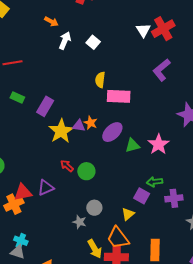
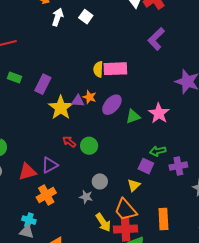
yellow semicircle: (100, 80) -> (98, 69), moved
orange cross: (14, 204) -> (46, 195), moved

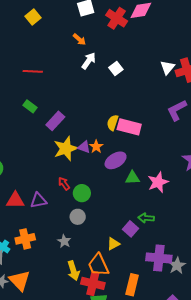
purple cross: (178, 166) -> (159, 258), moved, size x1.4
gray circle: (100, 181) -> (78, 217), moved
orange cross: (46, 195) -> (25, 239), moved

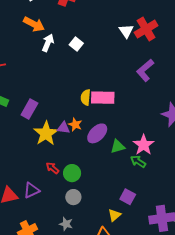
orange arrow: (79, 39) -> (34, 24), size x1.5
green arrow: (146, 218) -> (138, 161), moved, turned 42

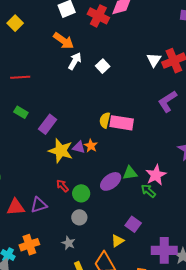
yellow star: (46, 133) -> (61, 151), turned -30
purple ellipse: (97, 133) -> (111, 181), moved

